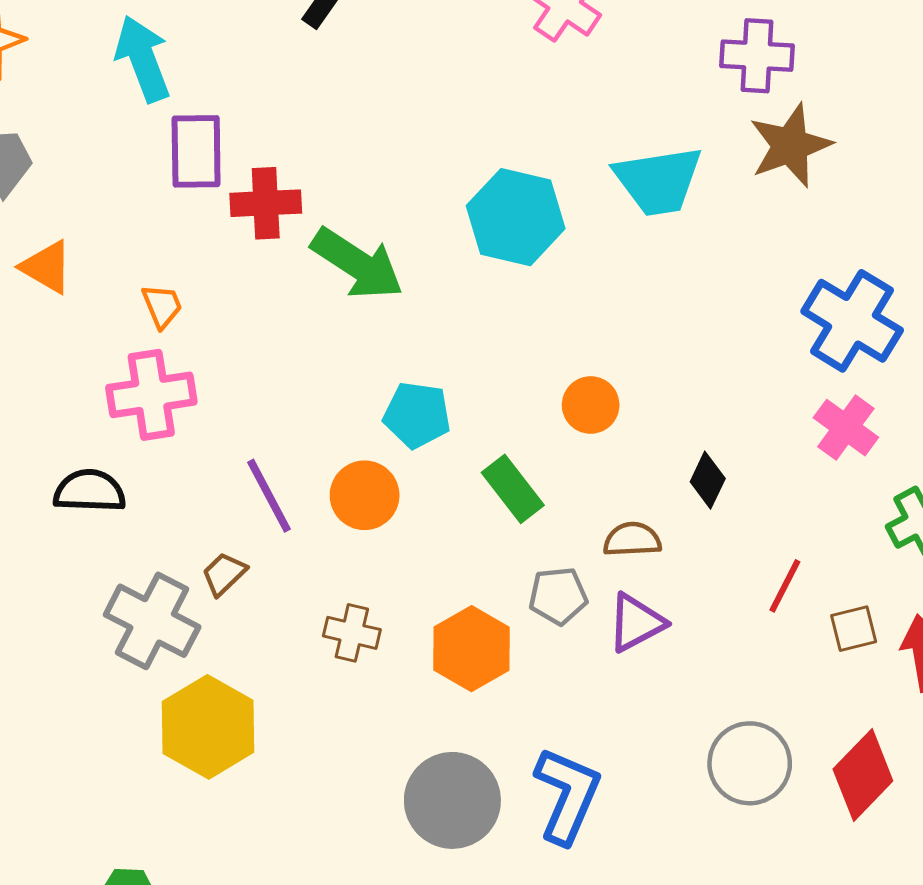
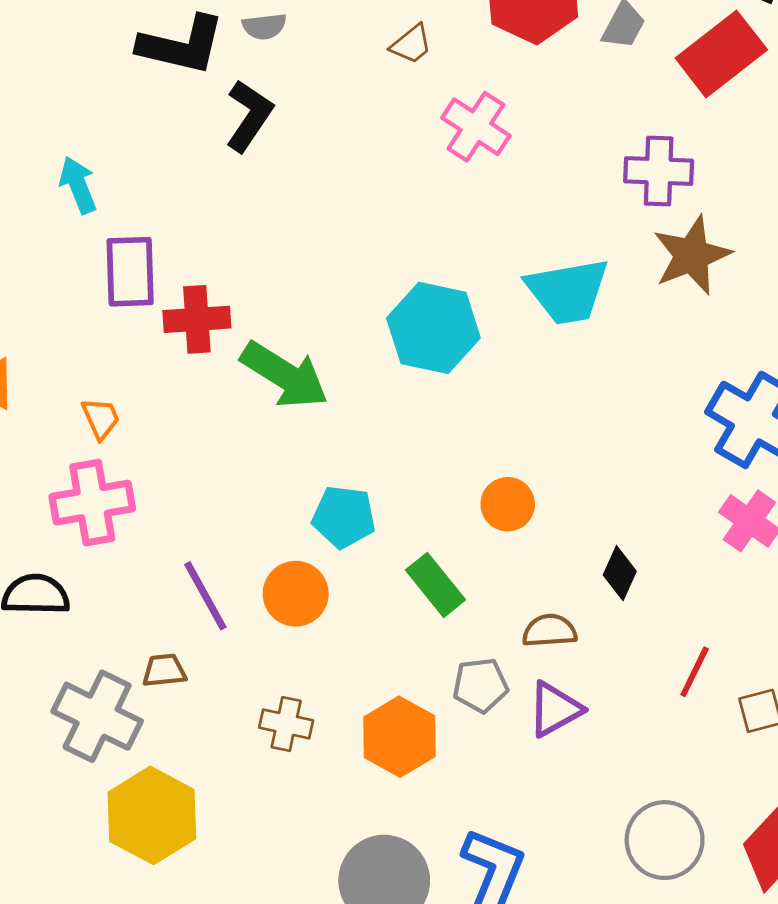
cyan arrow: (143, 59) -> (78, 185), size x0.7
brown trapezoid: (224, 574) -> (164, 670), turned 39

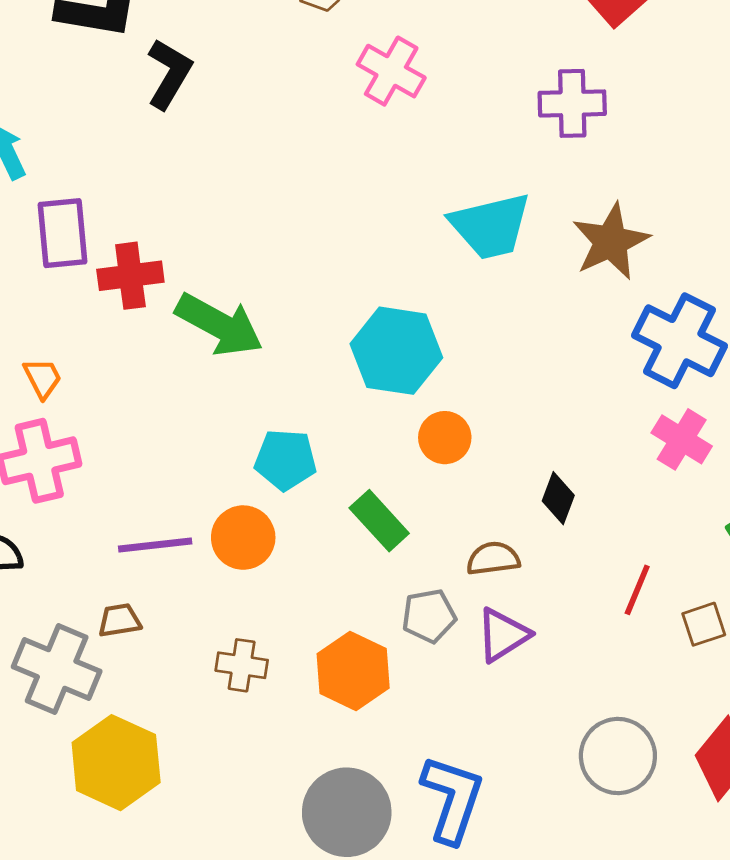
brown star: (692, 255) -> (611, 242), moved
cyan hexagon: (433, 328) -> (396, 351), moved
purple line: (205, 596) -> (155, 545), turned -64

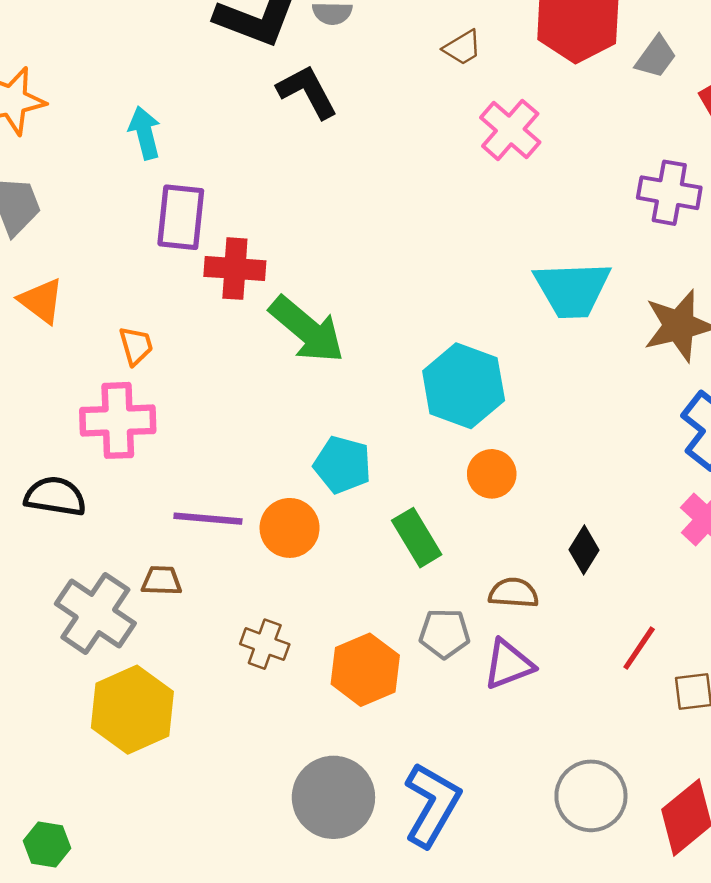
black L-shape: (169, 74) -> (307, 92), turned -70

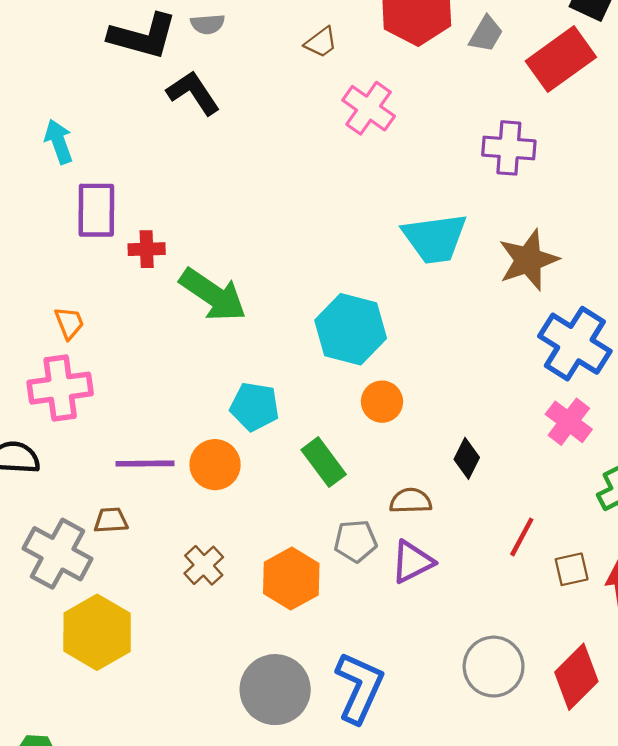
red cross: (235, 269) -> (147, 249), size x0.7
brown cross: (265, 644) -> (204, 565), turned 33

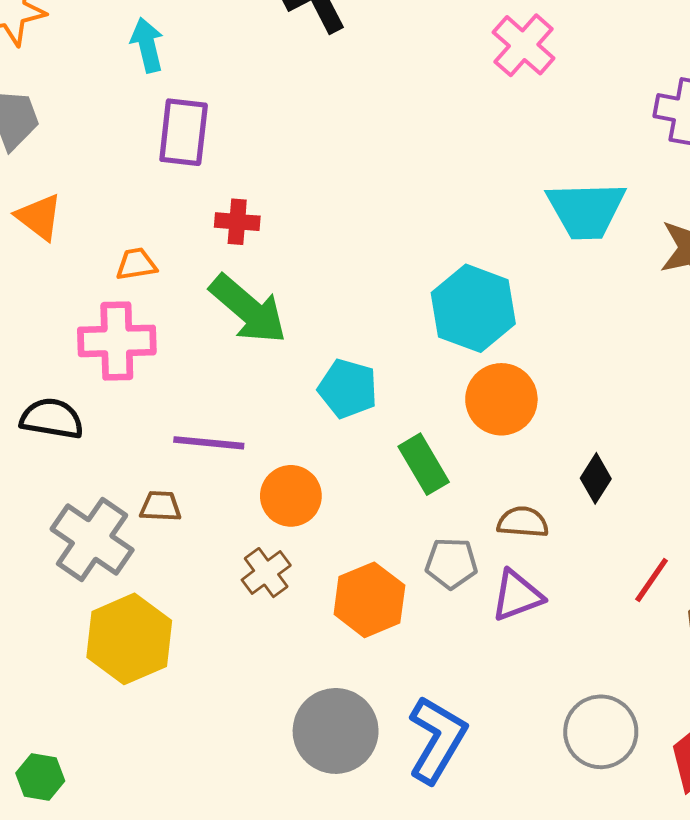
red cross: (147, 249) -> (237, 222), moved
green arrow: (213, 295) -> (248, 309), moved
orange trapezoid: (69, 323) -> (136, 264), turned -84
orange circle: (382, 402) -> (501, 399), size x1.4
orange circle: (215, 465) -> (291, 496), moved

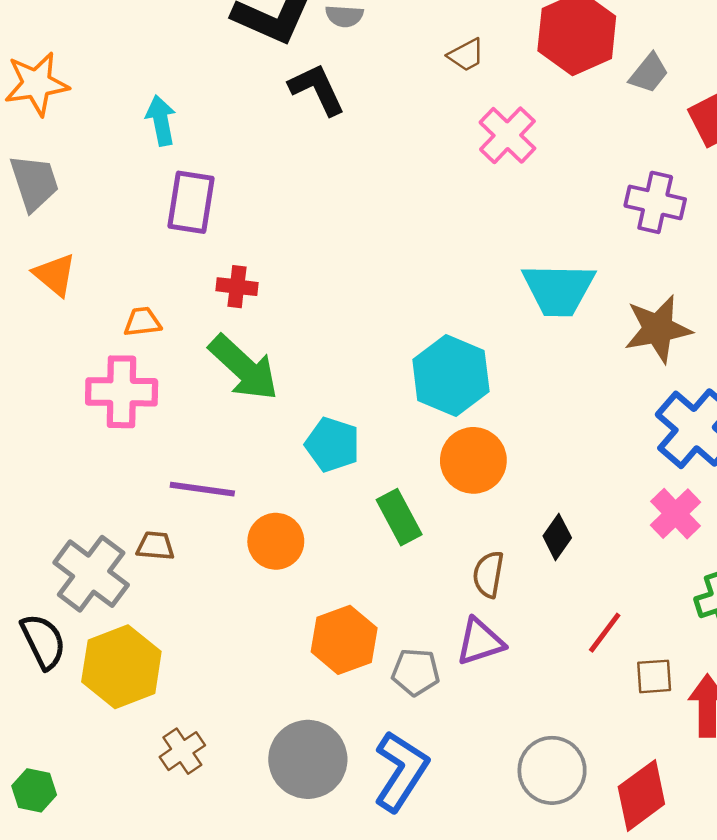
black semicircle: (52, 419) -> (43, 641), moved, turned 52
brown semicircle: (523, 522) -> (488, 574), turned -87
gray pentagon: (451, 563) -> (416, 672), moved
brown cross: (266, 573) -> (182, 751), moved

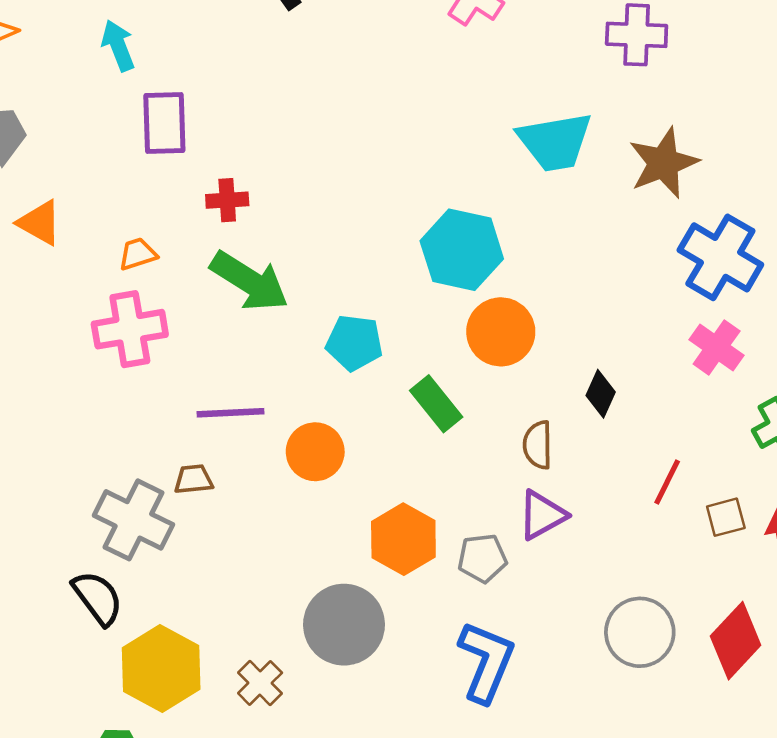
yellow hexagon: (121, 667) -> (161, 669), moved
gray circle: (308, 759) -> (344, 625), moved

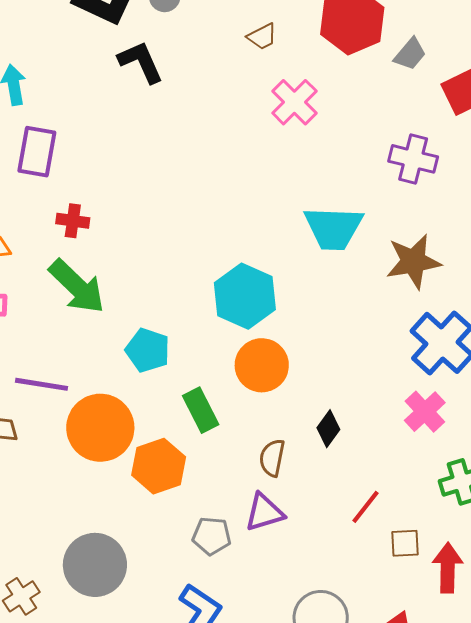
orange circle: (315, 452) -> (100, 428), size x1.5
orange hexagon: (403, 539) -> (159, 466), moved

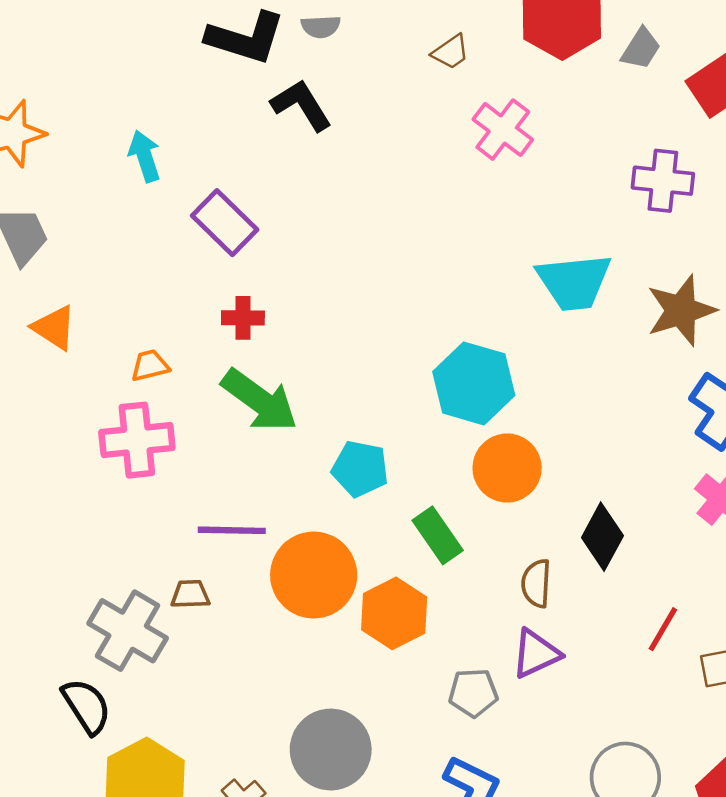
purple rectangle: (37, 152) -> (225, 223), moved, turned -48
black diamond: (328, 429) -> (602, 537), size x1.4

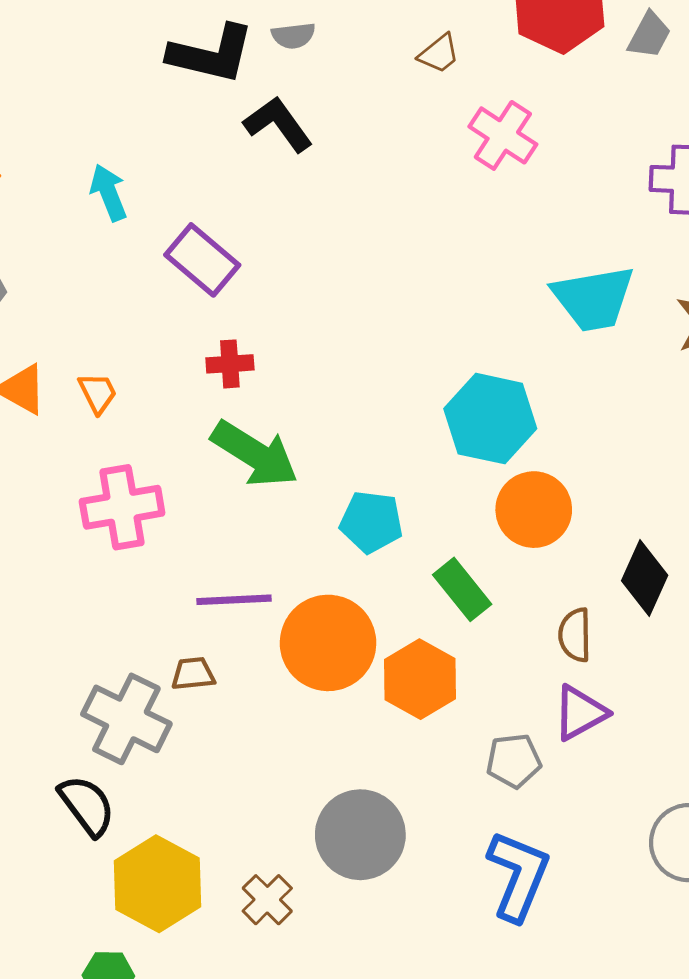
orange trapezoid: (150, 366) -> (98, 393), moved, turned 81

